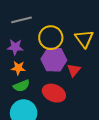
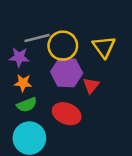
gray line: (21, 20) -> (37, 38), moved

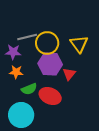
green semicircle: (27, 105) -> (29, 89), moved

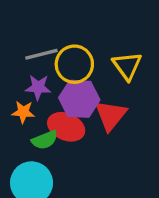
purple star: (13, 52) -> (38, 87), moved
red triangle: (69, 74) -> (111, 115), size x1.5
red ellipse: (50, 96) -> (66, 127), moved

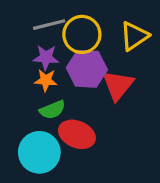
yellow triangle: (127, 66) -> (134, 36), turned 32
orange star: (23, 112) -> (46, 80), moved
red ellipse: (66, 127) -> (77, 134), moved

